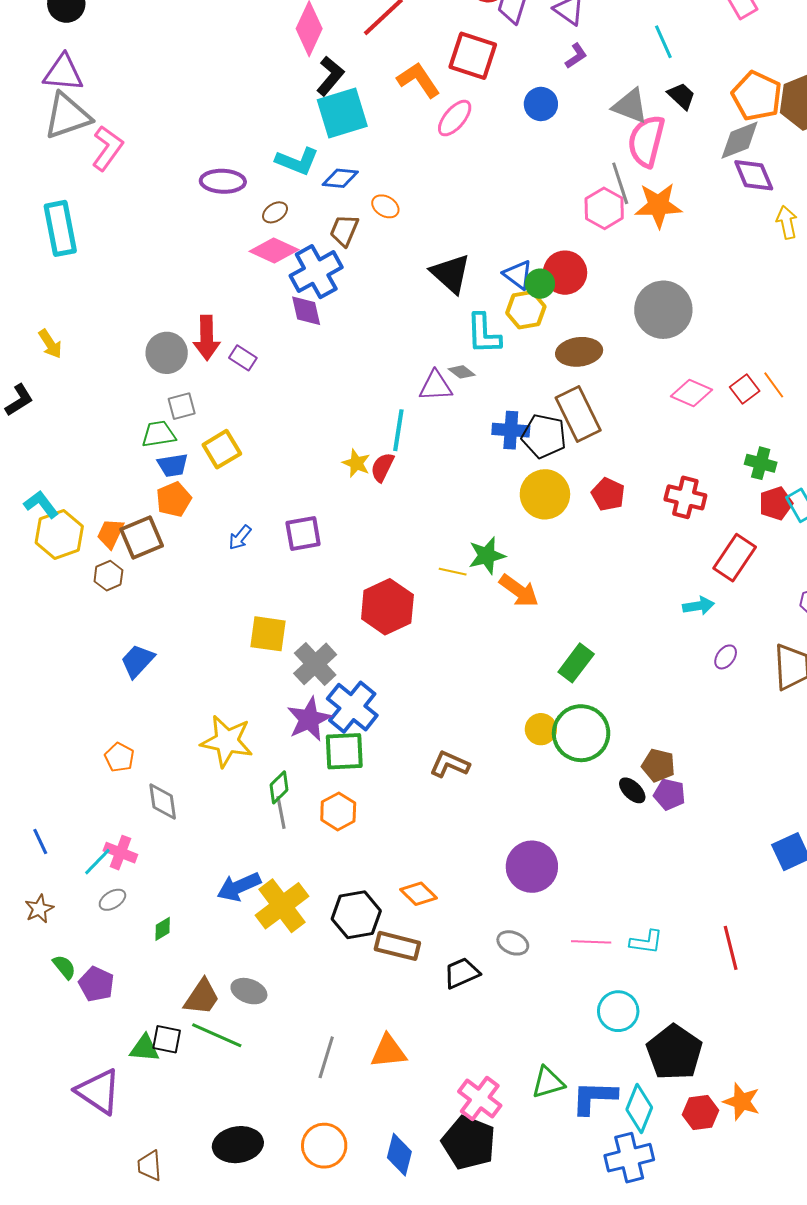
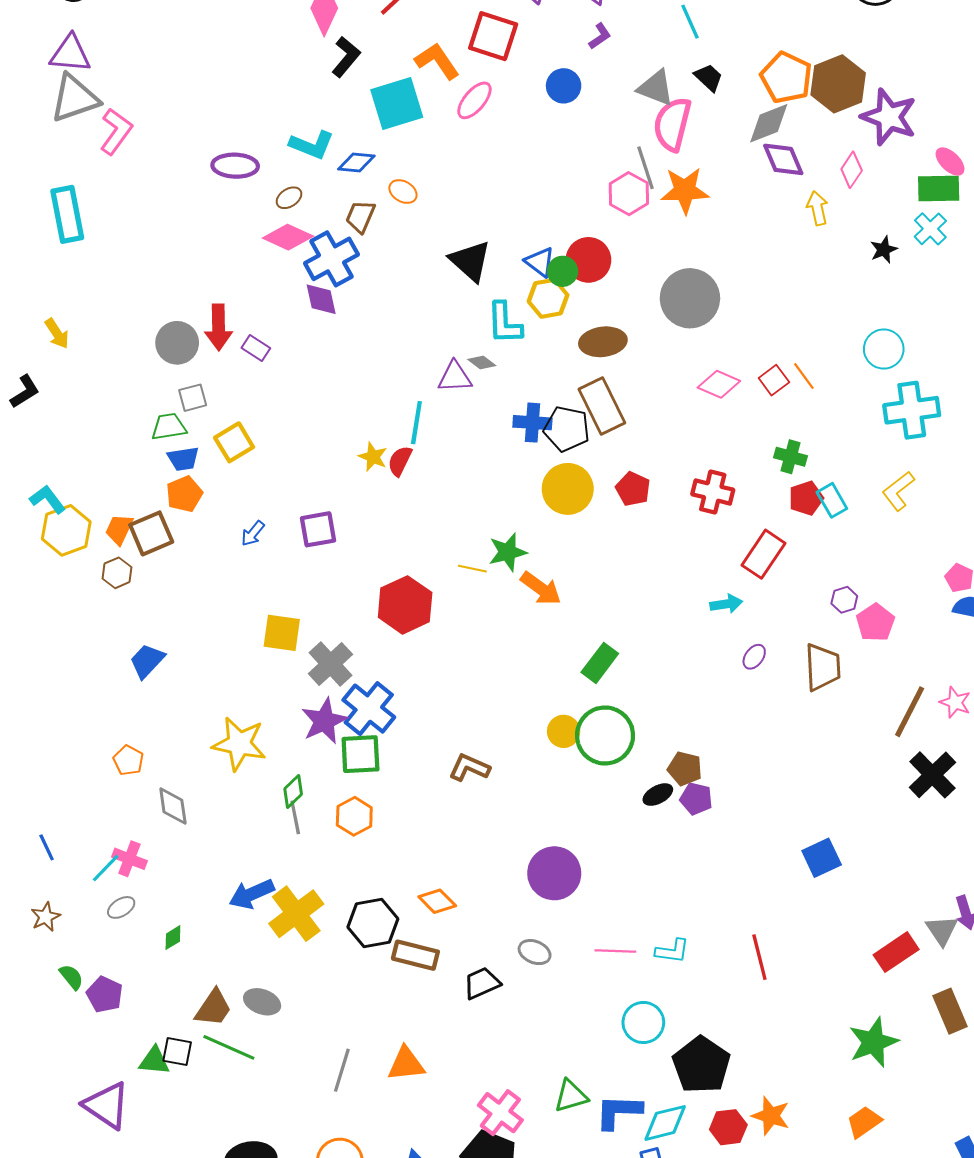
cyan square: (342, 113) -> (397, 103), moved
black ellipse: (632, 790) -> (658, 795), turned -72
cyan diamond: (639, 1108) -> (665, 1123), turned 54

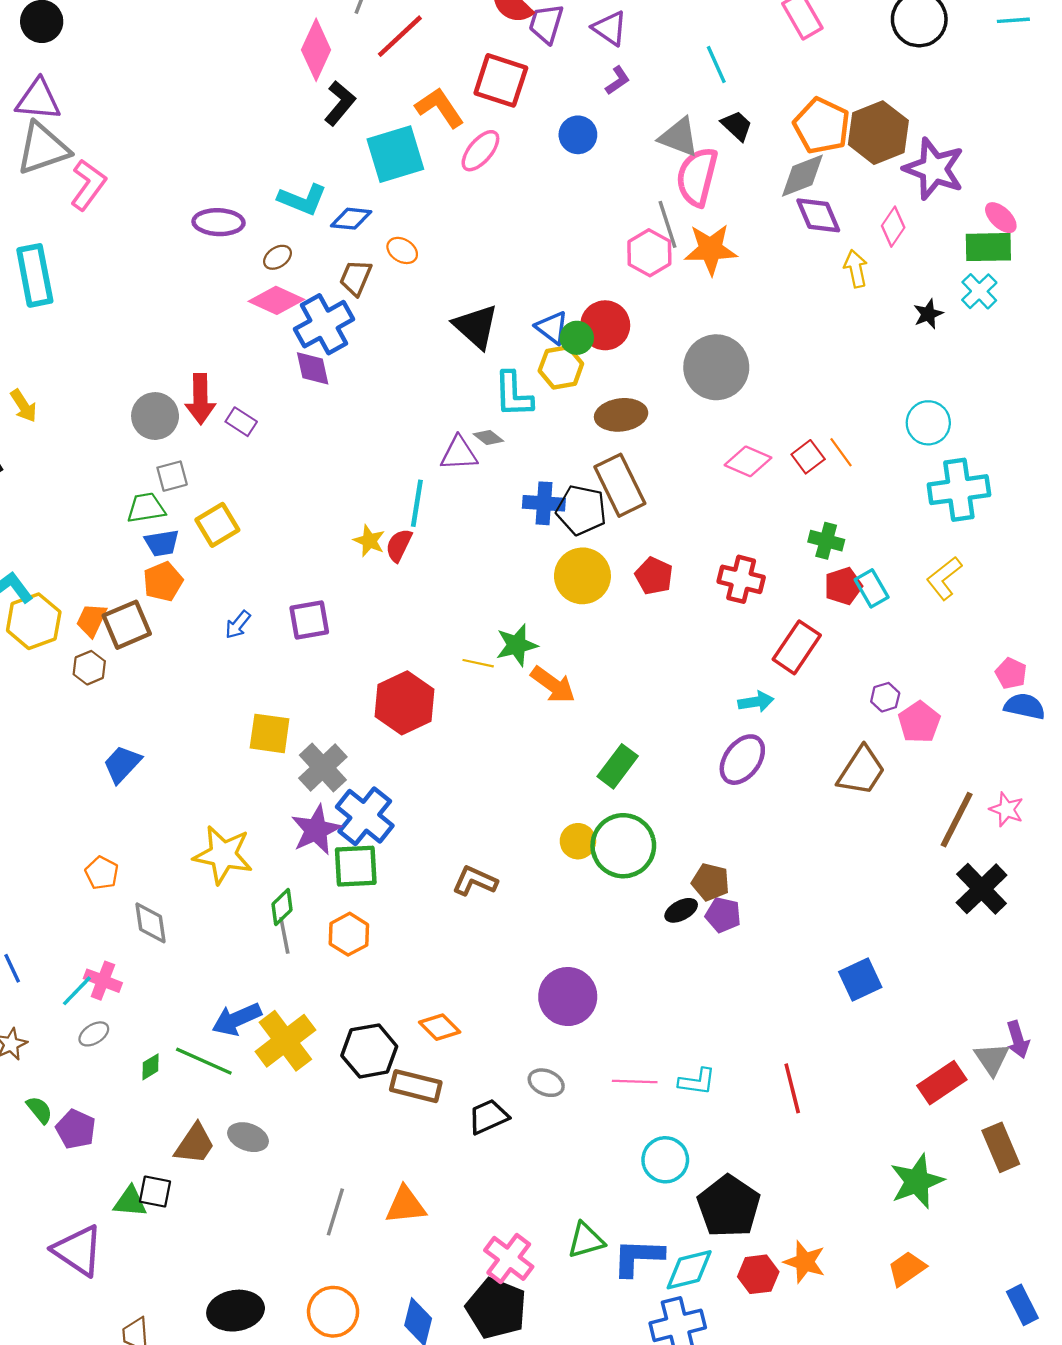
purple ellipse: (754, 657) -> (742, 760), moved, size x1.8
brown trapezoid: (823, 667) -> (861, 771), turned 36
green line: (229, 1047) -> (204, 1061), moved

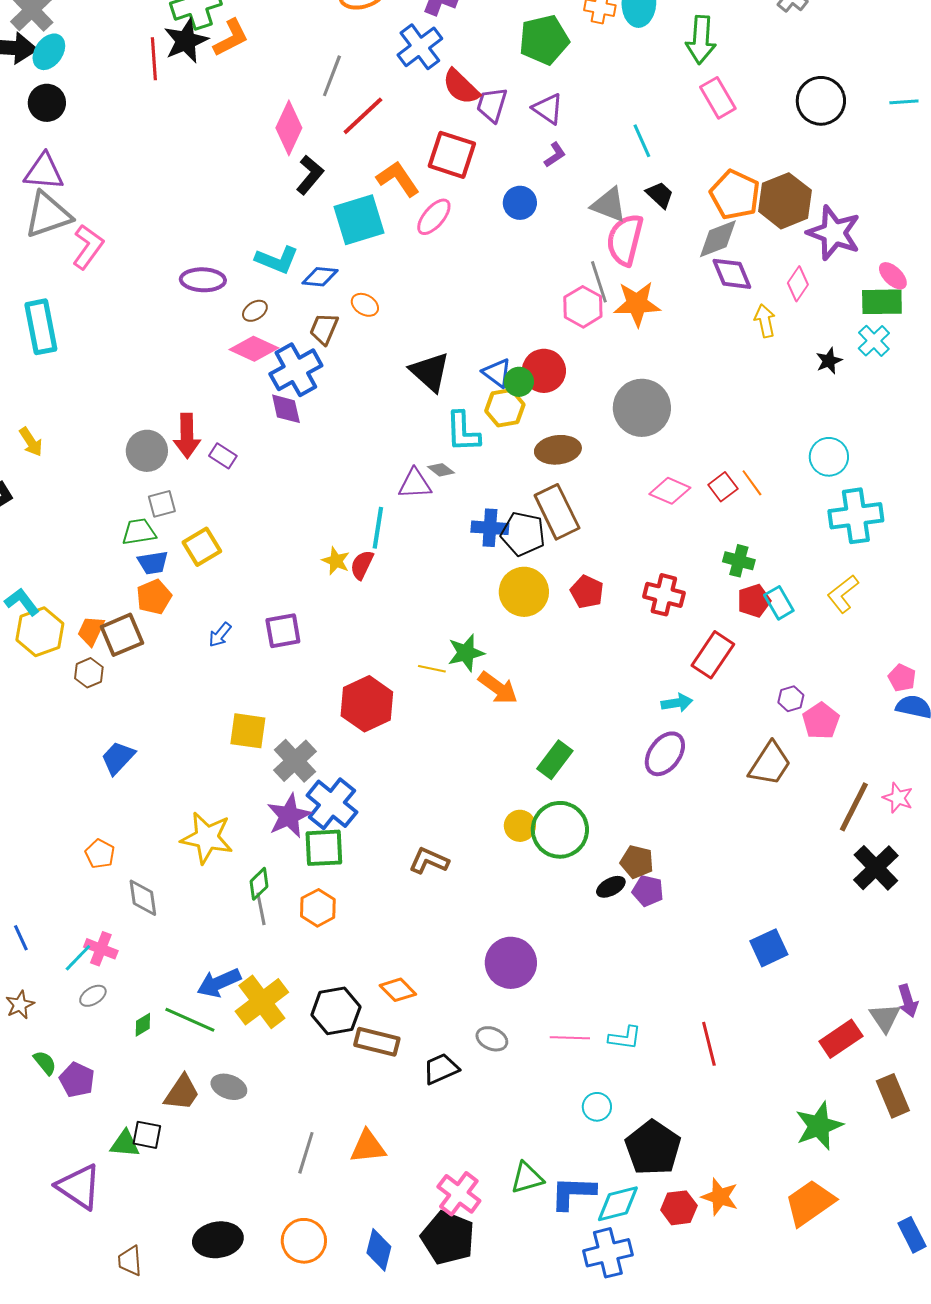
cyan circle: (665, 1160) -> (597, 1107), size x0.7
orange trapezoid: (907, 1269) -> (810, 1203), size x1.5

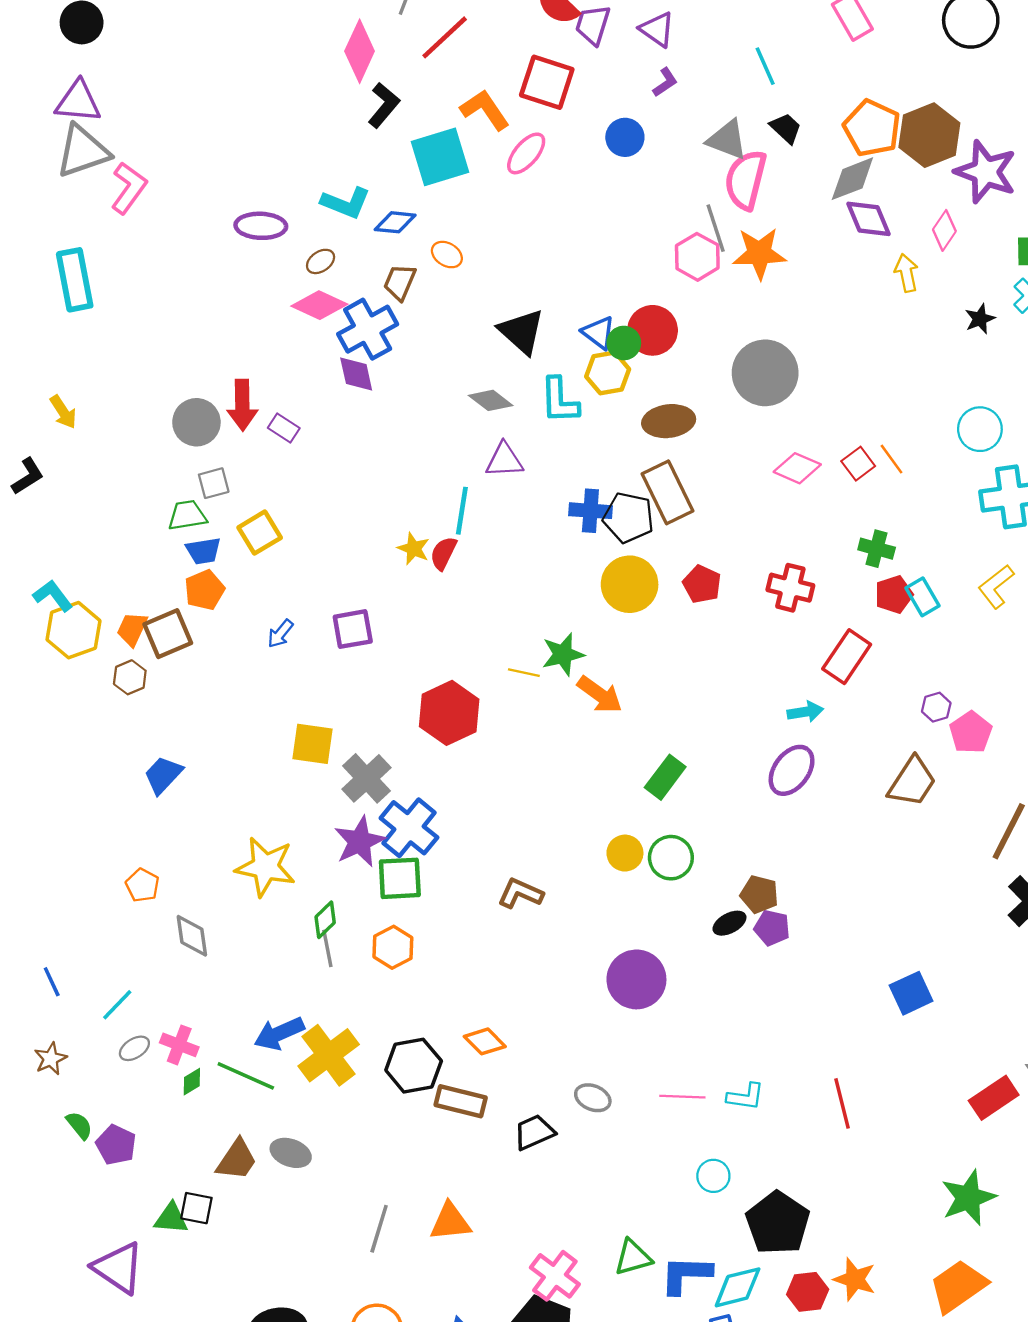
gray diamond: (441, 470) -> (491, 400), moved, size x1.4
green circle: (560, 830) -> (671, 858), size x0.7
pink cross: (101, 949) -> (179, 1045), moved
purple circle: (511, 963) -> (636, 979), moved

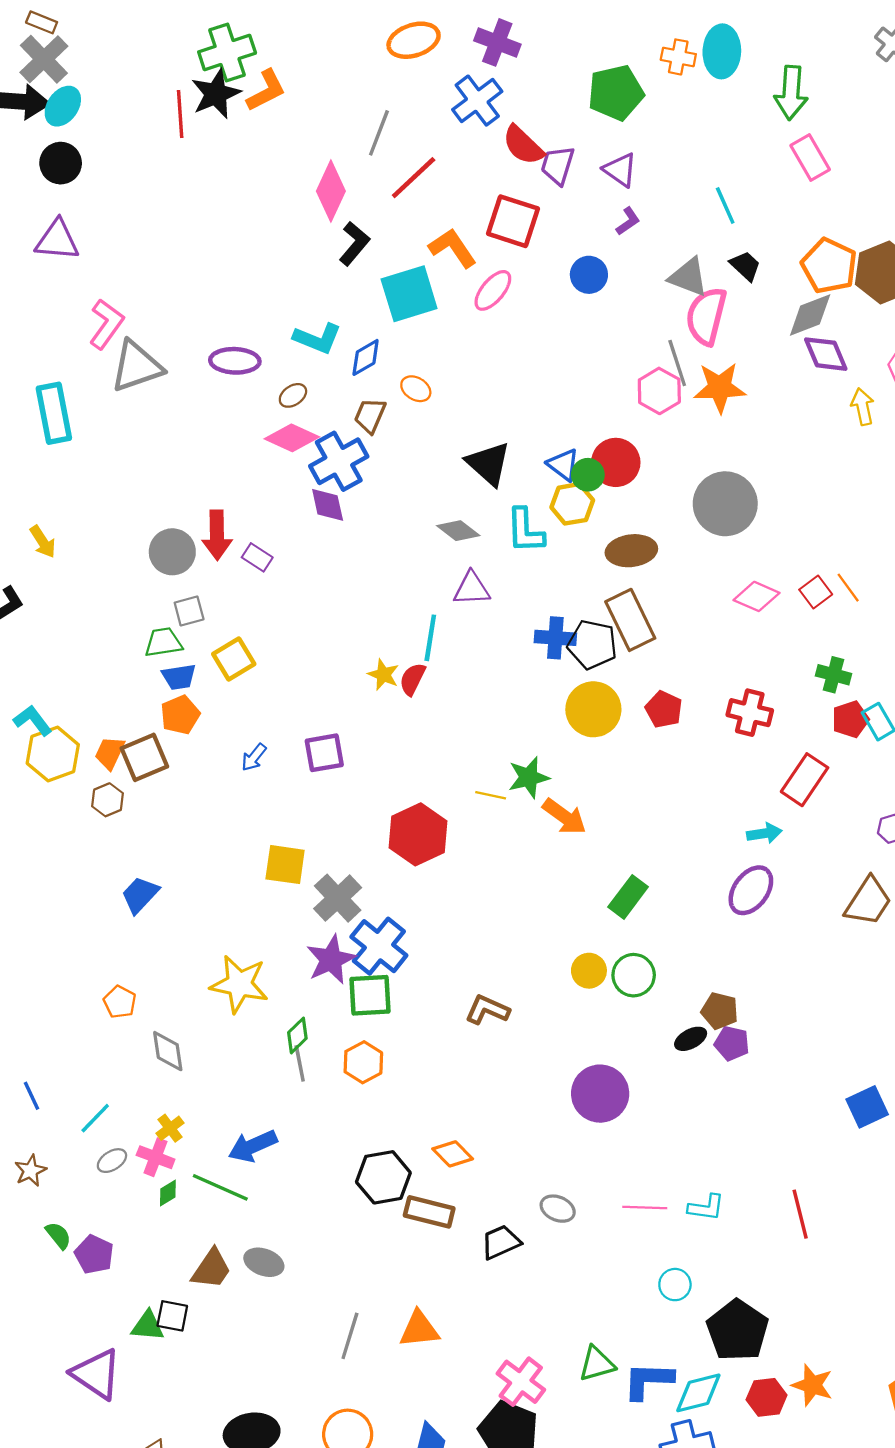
gray triangle: (83, 151) -> (137, 366), moved
blue diamond: (395, 222) -> (366, 357), turned -36
yellow cross: (329, 1055) -> (170, 1128), moved, size x0.5

